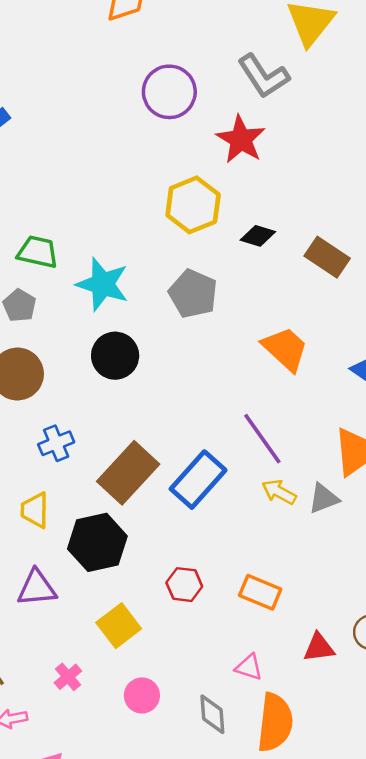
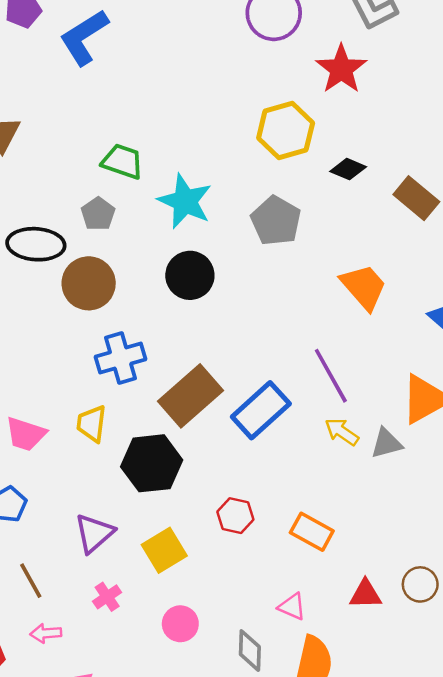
blue cross: (56, 443) -> (121, 358), size x1.4
purple triangle: (37, 588) -> (94, 533), moved, turned -42

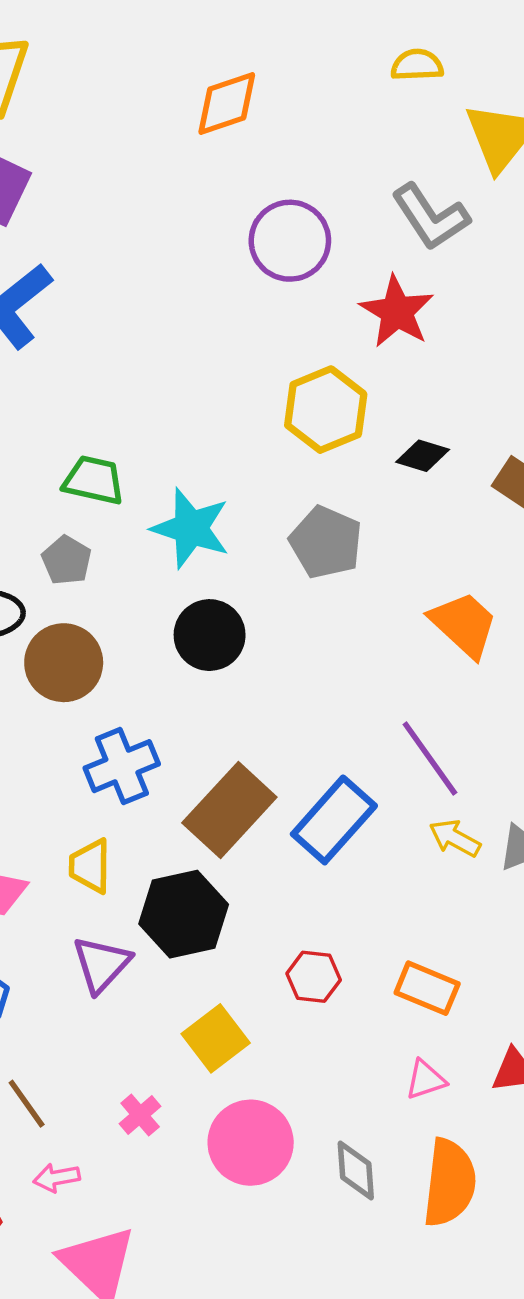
purple triangle: (94, 533) -> (101, 964), moved
pink triangle: (292, 607) -> (425, 1080), moved, turned -36
pink circle: (180, 624) -> (251, 1143), size x1.6

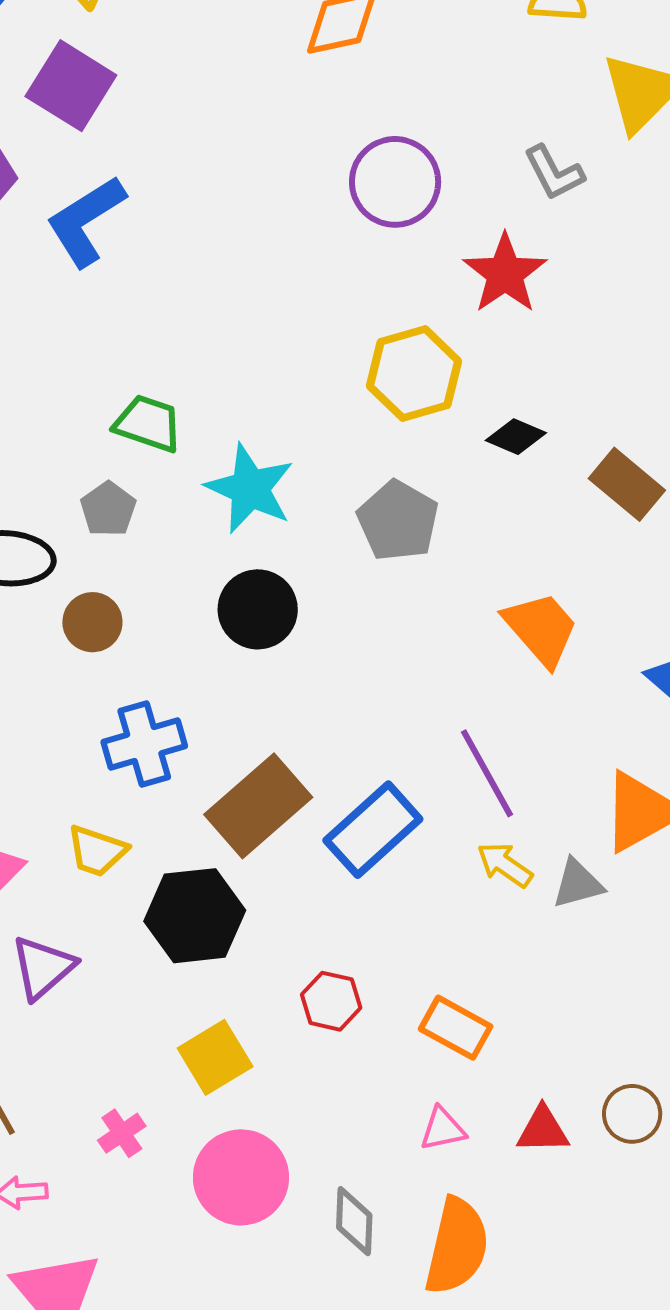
gray L-shape: (431, 217) -> (554, 173), size x0.7
brown circle: (64, 663) -> (92, 622), size x0.7
yellow trapezoid: (90, 866) -> (97, 851), turned -78
purple triangle: (101, 964) -> (43, 967), moved

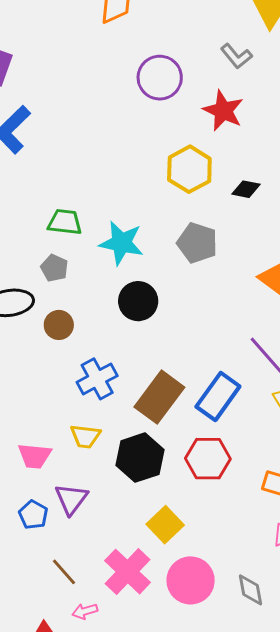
red hexagon: (331, 1001) -> (208, 459), moved, size x1.5
pink cross: (122, 1133) -> (128, 572), size x2.0

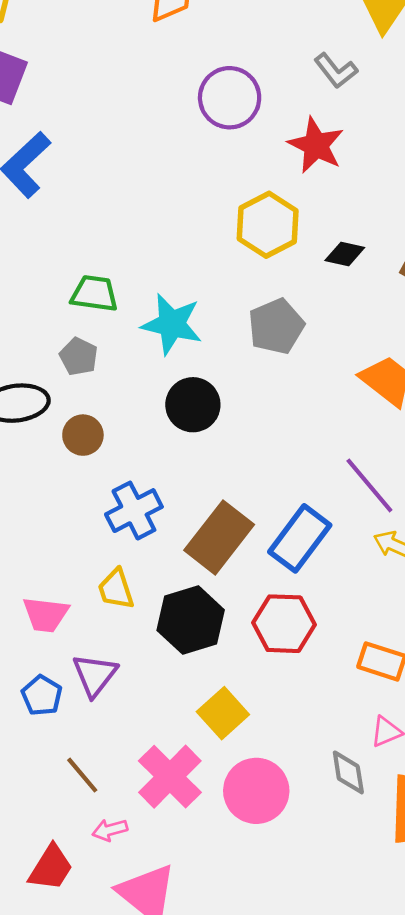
gray pentagon: (197, 243) -> (276, 326), turned 30
yellow trapezoid: (85, 436) -> (116, 589), turned 64
gray diamond: (251, 590) -> (348, 772), moved

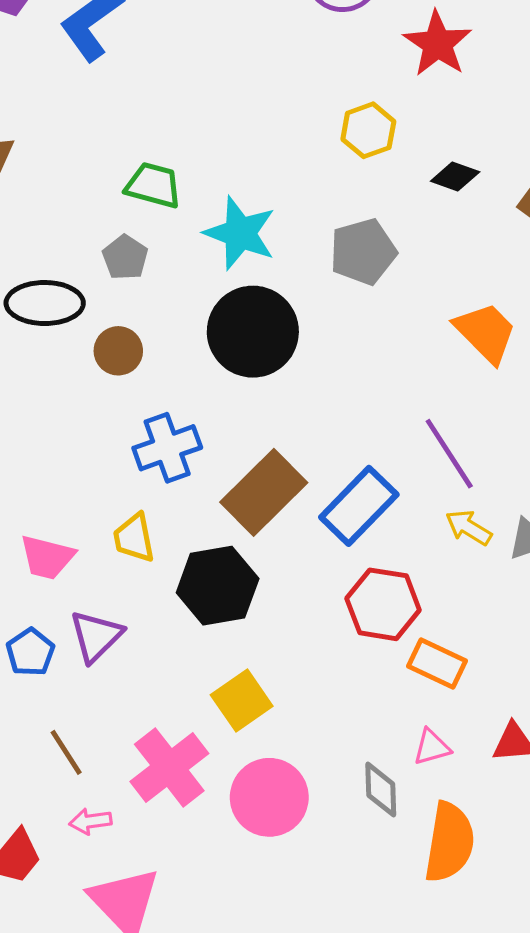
yellow hexagon: (268, 225) -> (368, 130), size x0.7
black circle: (193, 405) -> (253, 332), size x1.4
red hexagon: (284, 624) -> (383, 604), moved

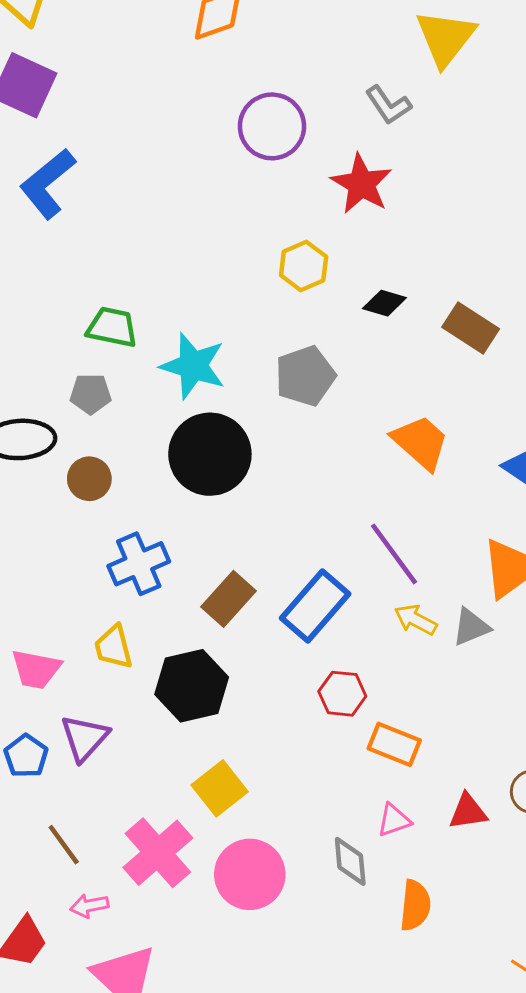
gray pentagon: (125, 257) -> (91, 394), turned -30
brown rectangle: (264, 492) -> (228, 599), size x0.7
red hexagon: (383, 604) -> (342, 694), size x0.7
orange semicircle: (449, 842) -> (415, 905), size x0.7

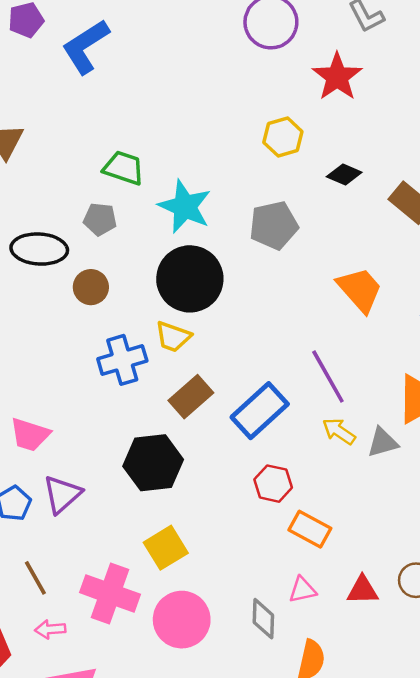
yellow trapezoid: (114, 647) -> (173, 337), moved, turned -63
pink cross: (158, 853) -> (110, 593), turned -36

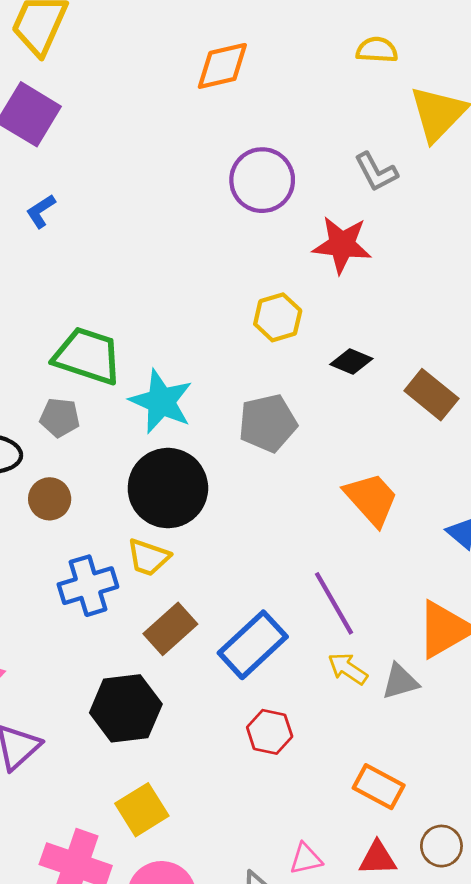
blue L-shape: (86, 47) -> (41, 211), size x0.5
red star: (337, 77) -> (342, 245), turned -30
green trapezoid: (124, 168) -> (87, 356), size x1.4
orange rectangle: (310, 529) -> (379, 787), moved

